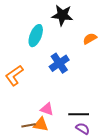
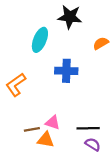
blue cross: (59, 63) -> (66, 71), turned 36
brown line: (29, 125) -> (32, 129), moved

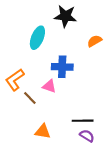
pink triangle: (53, 123) -> (49, 86), moved
brown line: (32, 129) -> (30, 98), moved, turned 56

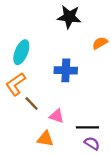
cyan ellipse: (37, 38) -> (21, 52), moved
pink triangle: (49, 86) -> (57, 116), moved

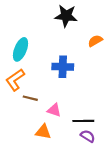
brown line: (32, 103) -> (30, 98), turned -32

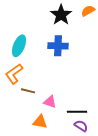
black star: (66, 16) -> (61, 15), turned 30
orange semicircle: (95, 41) -> (88, 11), moved
blue cross: (63, 67) -> (58, 46), moved

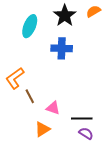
cyan ellipse: (19, 46) -> (30, 26), moved
brown line: (28, 91) -> (30, 96), turned 48
orange triangle: (40, 122) -> (42, 129), turned -42

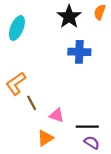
orange semicircle: (93, 11) -> (100, 12), turned -40
cyan ellipse: (30, 26) -> (17, 28), moved
blue cross: (62, 48) -> (79, 52), moved

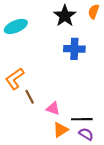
cyan ellipse: (17, 28) -> (16, 26), turned 45
orange triangle: (45, 138) -> (61, 130), moved

